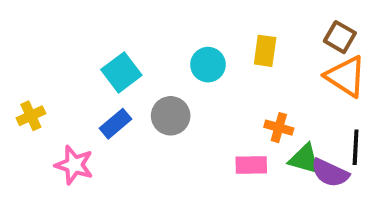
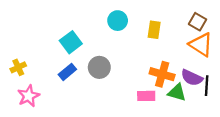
cyan circle: (208, 65) -> (118, 21), moved
orange cross: (279, 128) -> (162, 74), size x1.5
pink star: (74, 165) -> (29, 96), moved, turned 30
purple semicircle: (330, 173) -> (192, 78), moved

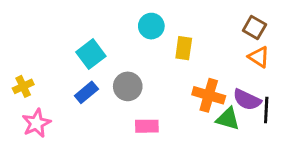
yellow rectangle: (154, 30) -> (184, 48), moved
orange triangle: (201, 45) -> (259, 57), size x0.7
pink rectangle: (146, 96) -> (147, 126), moved

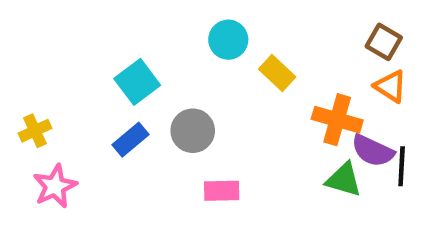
yellow rectangle: (184, 48) -> (277, 73), turned -55
orange cross: (209, 95) -> (337, 120), moved

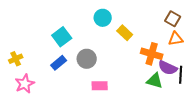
orange triangle: (390, 86) -> (176, 39), turned -42

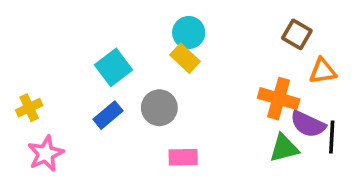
brown square: (173, 19) -> (297, 34), moved
yellow rectangle: (125, 33) -> (185, 58), moved
green triangle: (155, 81) -> (284, 148), turned -30

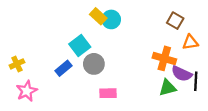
yellow rectangle: (185, 58) -> (98, 16), moved
cyan square: (114, 67) -> (80, 45), moved

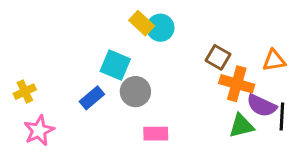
brown square: (175, 21) -> (218, 57), moved
cyan square: (80, 45) -> (115, 65), turned -30

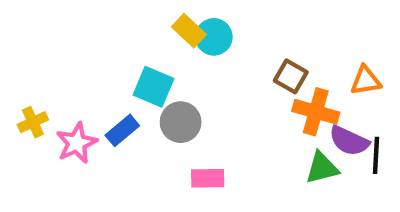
pink star: (39, 131) -> (77, 143), moved

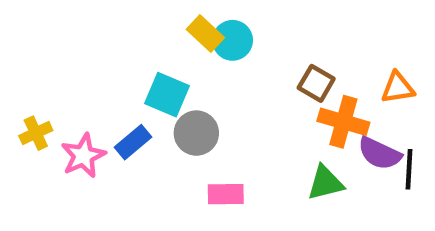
green triangle: (322, 168) -> (325, 183), moved

